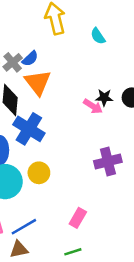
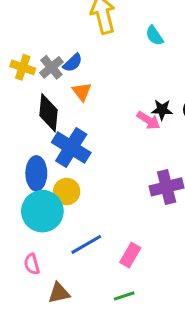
orange triangle: (38, 82) -> (82, 92), size x0.6
yellow circle: (39, 173) -> (67, 191), moved
blue line: (24, 227) -> (86, 244), moved

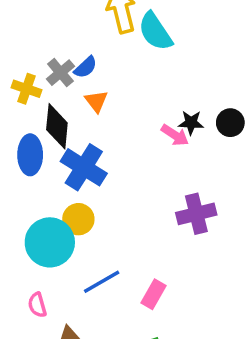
cyan semicircle: (154, 36) -> (155, 31), moved, size x1.6
yellow cross: (23, 67) -> (27, 89), moved
blue ellipse: (36, 173) -> (30, 155), moved

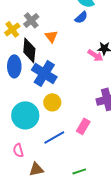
blue semicircle: (86, 67) -> (81, 17), moved
yellow cross: (27, 89) -> (12, 29), turned 35
yellow circle: (78, 219) -> (52, 102), moved
pink rectangle: (153, 294) -> (83, 126), moved

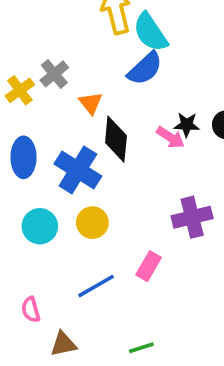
blue semicircle: (81, 17) -> (145, 69), size x1.5
black diamond: (29, 50) -> (116, 139), moved
cyan circle: (25, 115) -> (40, 226), moved, size x0.7

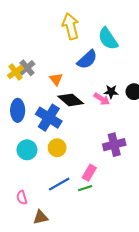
cyan semicircle: (150, 32) -> (108, 39), moved
gray cross: (54, 74) -> (27, 68), moved
black diamond: (116, 139) -> (71, 100), turned -55
green line: (141, 348) -> (85, 188), moved

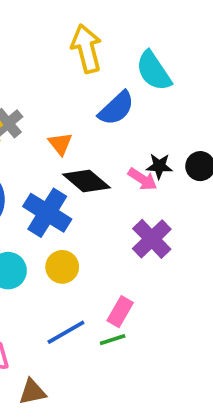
purple cross: (114, 145) -> (152, 239), moved, turned -30

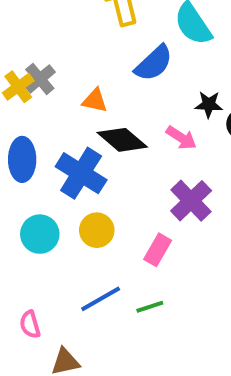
orange triangle: (60, 144) -> (95, 101), turned -40
black star: (159, 166) -> (209, 104), moved
pink rectangle: (120, 312) -> (158, 250), moved

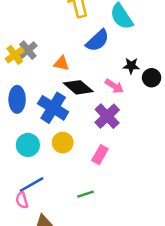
purple cross: (191, 201) -> (107, 116), moved
blue line: (101, 299) -> (31, 185), moved
green line: (150, 307) -> (86, 194), moved

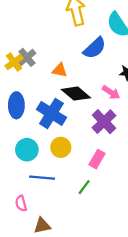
blue line: (31, 185) -> (42, 178), moved, turned 35
green line: (86, 194) -> (84, 187), moved, turned -35

